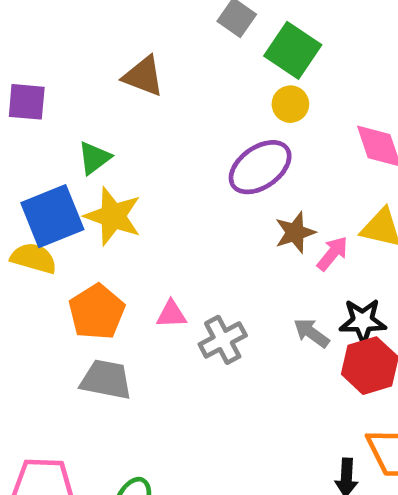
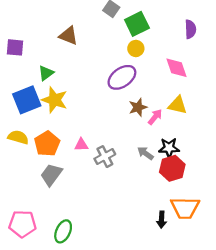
green square: (293, 50) -> (137, 24), turned 30
yellow semicircle: (34, 258) -> (18, 137), moved
gray trapezoid: (106, 380) -> (51, 175), turned -65

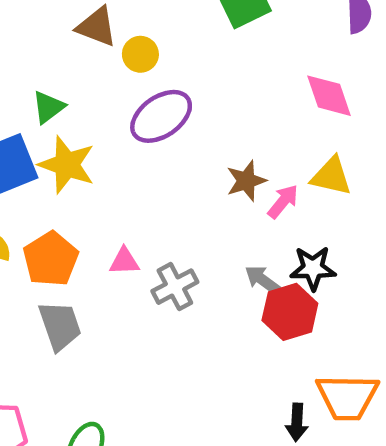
yellow circle: (136, 48) -> (140, 54), moved
purple ellipse: (122, 77) -> (161, 116), moved
red hexagon: (172, 168) -> (290, 312), moved
gray trapezoid: (51, 175) -> (60, 326), turned 125

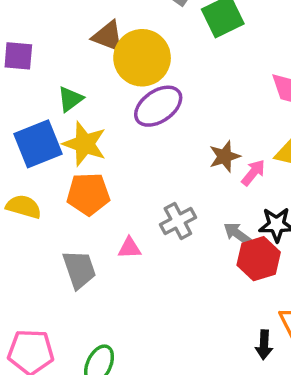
yellow circle: (140, 54) -> (142, 58), size x2.0
orange pentagon: (51, 259) -> (88, 194), moved, turned 30
pink triangle: (124, 261) -> (129, 248), moved
gray cross: (175, 287) -> (178, 221), moved

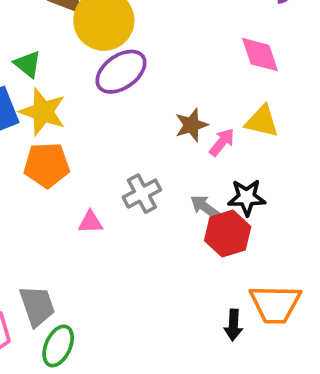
green triangle: (70, 99) -> (28, 64), turned -44
gray trapezoid: (79, 269) -> (37, 306), moved

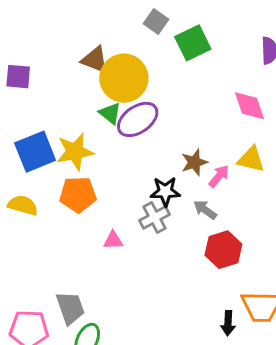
green triangle: (28, 64) -> (110, 113), moved
yellow star: (43, 112) -> (75, 152), turned -30
black star: (247, 197) -> (165, 191), moved
gray arrow: (205, 207) -> (205, 210), moved

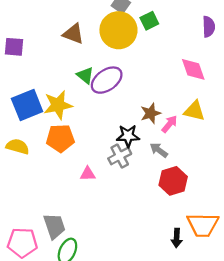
green square: (193, 43) -> (149, 21), size x0.7
yellow circle: (124, 78) -> (118, 30), moved

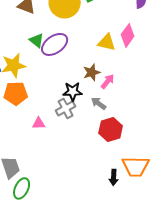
pink diamond: (193, 69) -> (128, 35), turned 55
yellow triangle: (194, 111) -> (107, 42), moved

